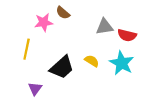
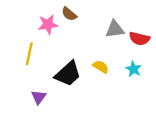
cyan star: (122, 63) -> (134, 69), size x0.6

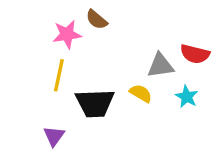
gray triangle: (115, 29) -> (160, 65), moved
yellow line: (29, 54) -> (59, 75), moved
black trapezoid: (68, 74) -> (95, 103), turned 40

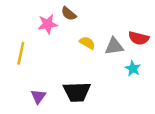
yellow line: (59, 75) -> (21, 53), moved
yellow semicircle: (141, 93) -> (87, 43), moved
black trapezoid: (95, 103) -> (77, 92), moved

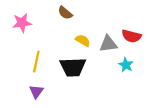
pink star: (48, 24) -> (22, 23), moved
yellow line: (21, 53) -> (36, 62), moved
black trapezoid: (77, 92) -> (73, 67), moved

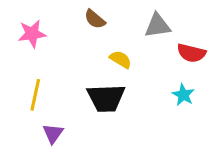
gray triangle: (108, 44) -> (158, 26), moved
yellow line: (36, 62) -> (35, 95), moved

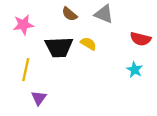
gray triangle: (158, 26) -> (104, 14), moved, turned 30
black trapezoid: (106, 98) -> (59, 47), moved

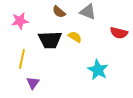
cyan star: (135, 70) -> (98, 70), moved, size x1.5

